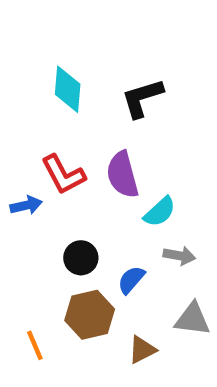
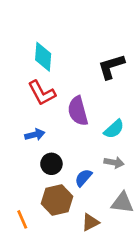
black L-shape: (142, 98) -> (111, 67), moved
red L-shape: (63, 175) -> (42, 93), moved
blue arrow: (26, 205) -> (35, 135), moved
cyan semicircle: (160, 212) -> (114, 129), moved

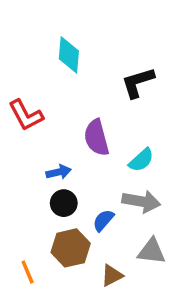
cyan diamond: (43, 57) -> (69, 55), moved
red L-shape: (42, 93) -> (26, 115), moved
blue arrow: (35, 135) -> (59, 172), moved
gray arrow: (114, 162) -> (141, 201), size x1.5

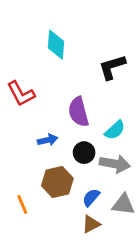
black circle: (64, 203) -> (84, 153), moved
blue semicircle: (103, 220) -> (91, 197), moved
brown hexagon: (71, 248) -> (57, 182), moved
orange line: (28, 272) -> (22, 204), moved

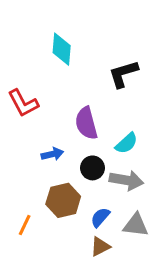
orange line: (22, 204) -> (25, 225), turned 48

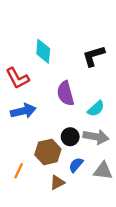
cyan diamond: (62, 49) -> (43, 51), moved
blue arrow: (52, 154) -> (23, 111), moved, size x1.5
black circle: (92, 168) -> (70, 137), moved
brown triangle: (100, 247) -> (57, 182), moved

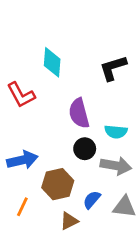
cyan semicircle: (96, 109) -> (116, 132), turned 48
blue arrow: (23, 111) -> (22, 160), moved
black circle: (70, 137) -> (85, 149), moved

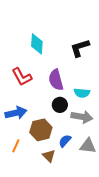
red L-shape: (21, 95) -> (22, 77), moved
brown triangle: (69, 221) -> (49, 156), turned -48

